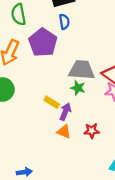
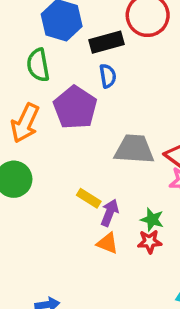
green star: (78, 88) -> (152, 219), moved

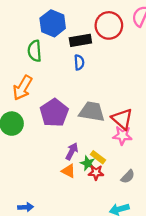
purple pentagon: (75, 108) -> (54, 113), moved
yellow rectangle: (89, 198) -> (98, 157), moved
green star: (152, 219) -> (88, 163), moved

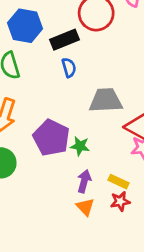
gray trapezoid: (92, 112) -> (106, 100), moved
green star: (88, 163) -> (80, 146), moved
orange triangle: (68, 171) -> (85, 207), turned 32

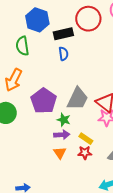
gray trapezoid: (106, 100) -> (78, 99), moved, turned 110
green star: (80, 146) -> (64, 120), moved
purple arrow: (84, 181) -> (62, 135), turned 63

